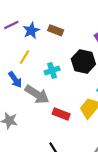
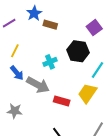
blue star: (31, 31) -> (34, 13), moved
yellow line: (25, 57) -> (15, 51), moved

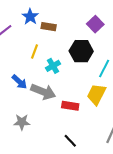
yellow line: (15, 51) -> (34, 52), moved

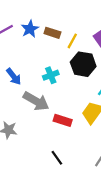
blue star: (30, 17) -> (30, 29), moved
yellow line: (34, 52) -> (72, 41), moved
blue arrow: (19, 82) -> (14, 77), moved

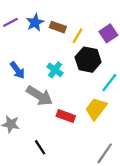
cyan cross: (51, 75) -> (55, 70), turned -35
black line: (57, 158) -> (40, 147), moved

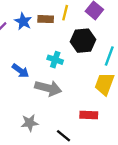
yellow line: (78, 36) -> (65, 13), moved
red rectangle: (66, 116) -> (89, 115), moved

